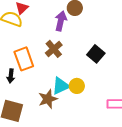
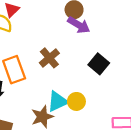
purple arrow: (61, 21) -> (79, 25), moved, turned 108

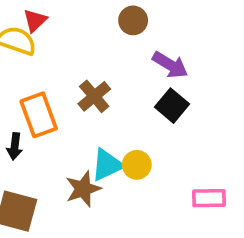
purple arrow: (79, 25) -> (170, 65), moved

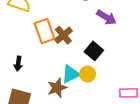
black square: (172, 106) -> (94, 51), moved
orange rectangle: (39, 115) -> (44, 31), moved

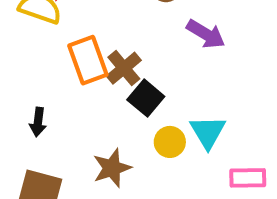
black square: (94, 51) -> (146, 98), moved
cyan triangle: (71, 74) -> (208, 132), moved, turned -36

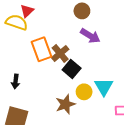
purple arrow: (206, 34) -> (90, 36), moved
brown star: (112, 168) -> (65, 104), moved

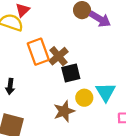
purple arrow: (90, 36) -> (100, 19), moved
black square: (72, 69) -> (71, 73), turned 36

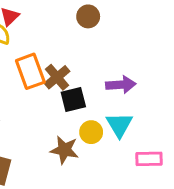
purple arrow: (100, 19) -> (121, 85), moved, turned -35
brown star: (64, 111) -> (64, 150), turned 30

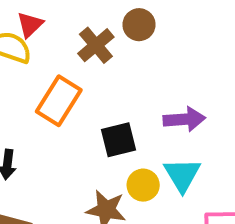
orange rectangle: (30, 71) -> (59, 101), turned 52
brown cross: (57, 77) -> (96, 45), moved

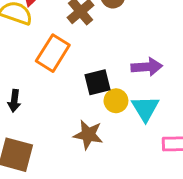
yellow circle: (143, 185) -> (116, 101), moved

